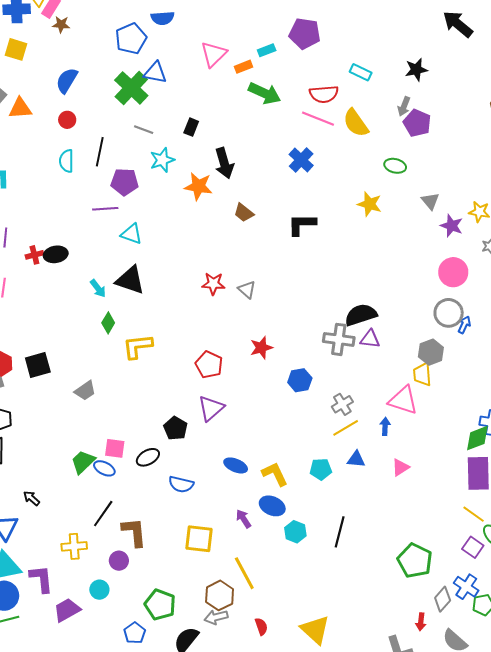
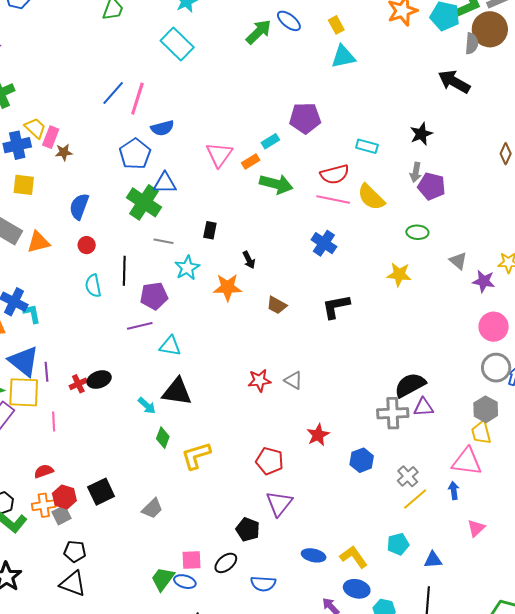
black arrow: (224, 163) -> (249, 260), size x0.6
blue triangle: (356, 459) -> (433, 560), moved

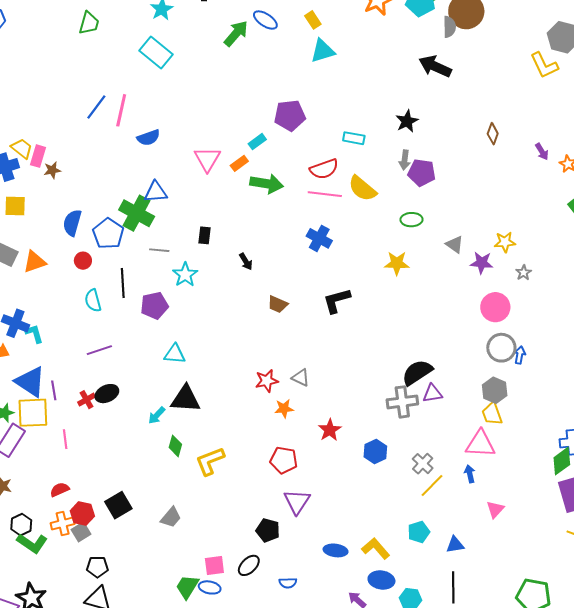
blue pentagon: (135, 154) -> (108, 234), moved
orange star: (228, 287) -> (284, 409), moved, size x0.7
purple line: (140, 326) -> (99, 350), moved
cyan arrow: (147, 406) -> (157, 415), turned 96
blue semicircle: (263, 584) -> (288, 583), size x0.7

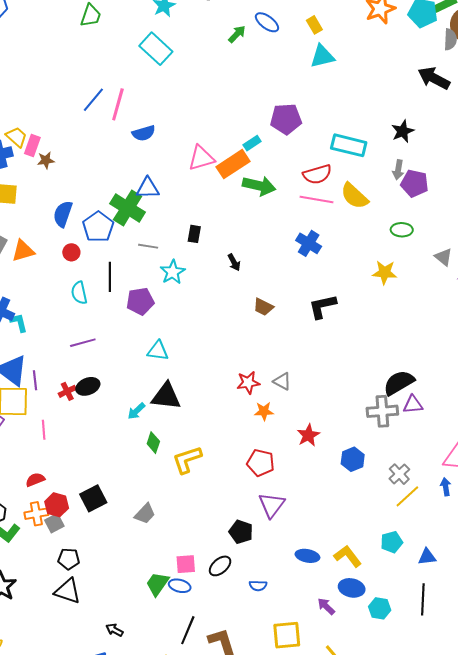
green arrow: (236, 33) -> (237, 34), size x0.7
cyan rectangle: (354, 138) -> (349, 145), size x1.6
pink triangle: (207, 159) -> (201, 158), turned 40
orange rectangle: (239, 163) -> (233, 164), size x1.8

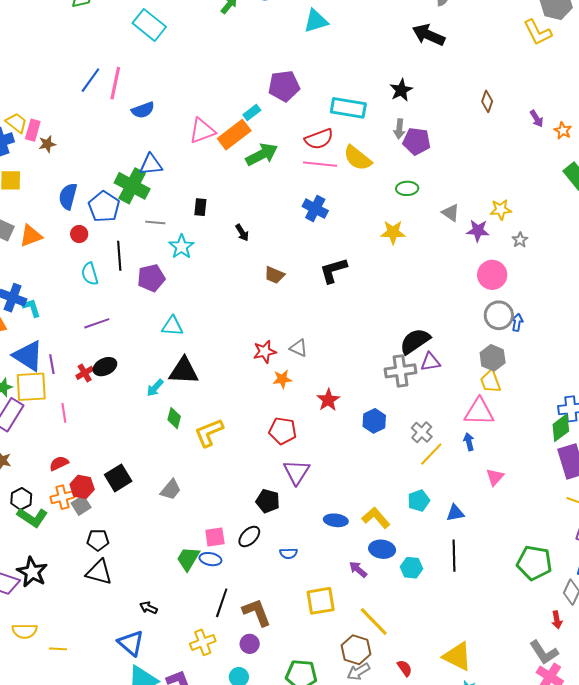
green arrow: (259, 186) -> (262, 154), turned -36

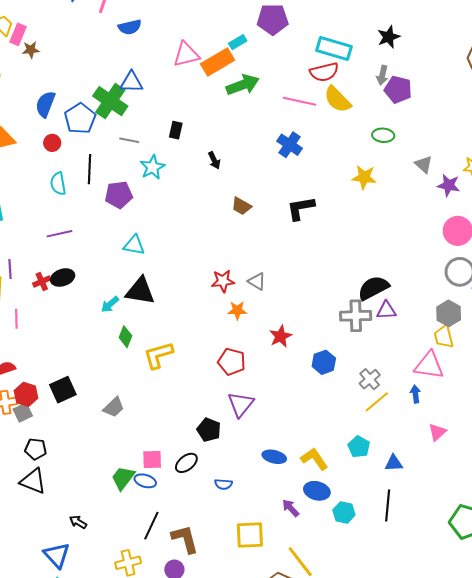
red semicircle: (319, 139) -> (324, 72), moved
cyan pentagon: (419, 501) -> (359, 447), turned -30

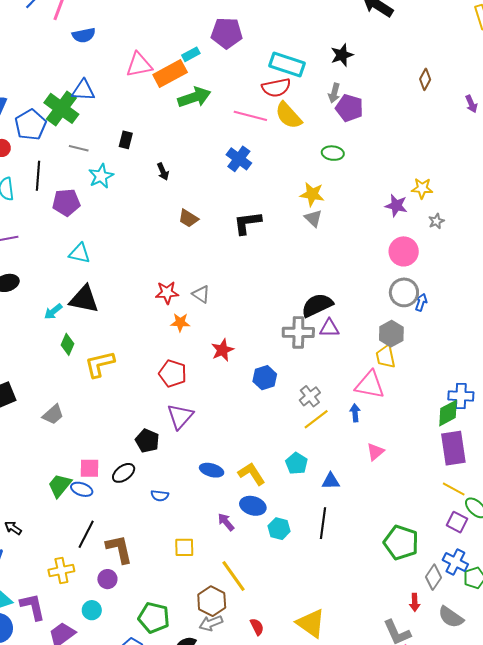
gray triangle: (424, 164) -> (313, 218), moved
yellow square: (250, 535) -> (184, 547), size x0.7

